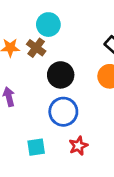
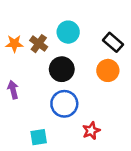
cyan circle: (48, 25) -> (68, 32), moved
red star: (78, 146) -> (91, 131), moved

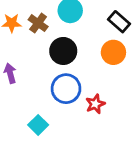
red star: (91, 131) -> (95, 104), moved
cyan square: (39, 137) -> (38, 125), turned -36

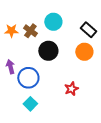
blue circle: (66, 89) -> (28, 78), moved

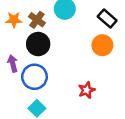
black circle: (48, 51) -> (38, 44), moved

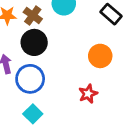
orange circle: (102, 45) -> (100, 56), moved

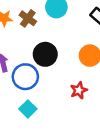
black circle: (34, 42) -> (45, 54), moved

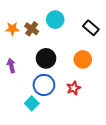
blue circle: (25, 77) -> (44, 85), moved

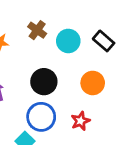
cyan circle: (55, 20) -> (68, 41), moved
brown cross: (32, 29) -> (37, 30), moved

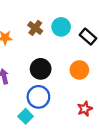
cyan circle: (68, 41) -> (61, 27), moved
red star: (80, 121) -> (85, 109), moved

